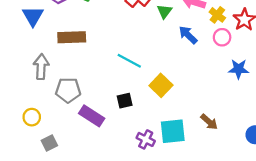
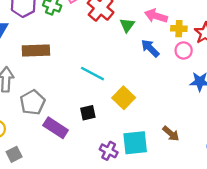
yellow cross: (217, 15) -> (179, 29), turned -35
gray pentagon: (68, 90) -> (33, 102), turned -30

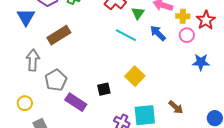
brown rectangle: (36, 50) -> (59, 35), turned -30
cyan line: (92, 74) -> (126, 35), moved

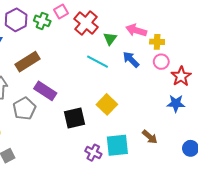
red star: (206, 20) -> (181, 76), moved
blue star: (201, 62) -> (176, 103), moved
black square: (104, 89) -> (75, 118), size x1.5
purple rectangle: (76, 102) -> (45, 91), moved

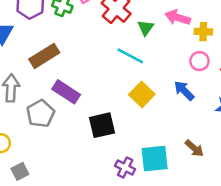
blue arrow: (131, 60) -> (184, 91), moved
pink circle: (161, 62) -> (199, 61), moved
yellow square: (107, 104) -> (142, 94), moved

